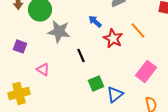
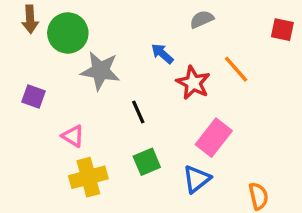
pink rectangle: (146, 71) -> (214, 138), moved
green square: (96, 83) -> (147, 162), moved
yellow cross: (19, 93) -> (88, 177), moved

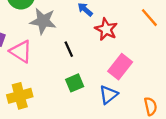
orange line: (236, 69) -> (149, 18), moved
pink triangle: (73, 136) -> (21, 51), moved, size x1.5
yellow cross: (88, 177) -> (20, 96), moved

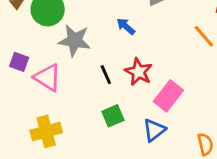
red star: (106, 29) -> (139, 72), moved

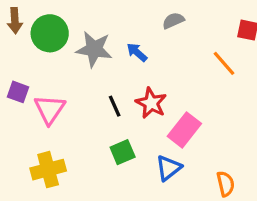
gray star: (75, 41) -> (94, 49), moved
pink triangle: (48, 77) -> (50, 109), turned 32

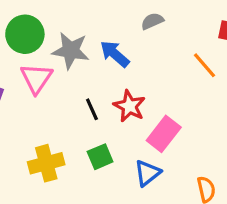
blue arrow: (137, 52) -> (115, 54), size x1.4
pink triangle: (50, 109) -> (36, 78), moved
yellow cross: (48, 170) -> (46, 163), moved

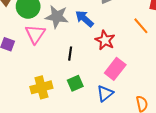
red star: (129, 106) -> (105, 40), moved
black line: (92, 109) -> (70, 54), turned 32

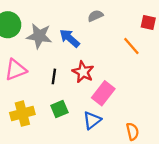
pink triangle: (35, 34) -> (16, 70), moved, turned 35
red star: (105, 40) -> (83, 72), moved

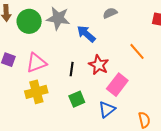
gray star: (39, 36) -> (58, 18), moved
orange line: (131, 46) -> (137, 51), moved
yellow cross: (22, 114) -> (36, 92), moved

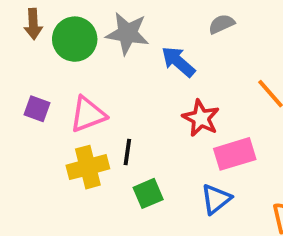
black line: (72, 69) -> (127, 152), moved
pink rectangle: (117, 85) -> (235, 154), turned 35
green square: (77, 99) -> (148, 193), moved

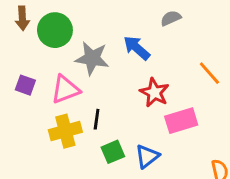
gray star: (127, 33) -> (92, 58), moved
blue triangle: (216, 199) -> (147, 156), moved

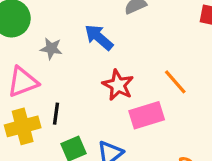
gray star: (92, 58) -> (51, 49), size x0.6
orange line: (209, 73) -> (175, 82), moved

